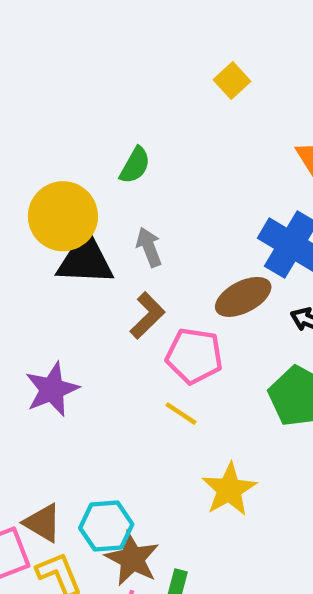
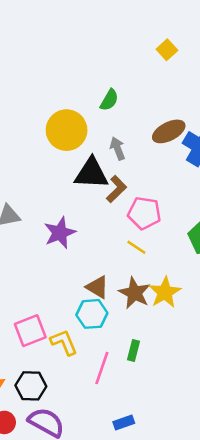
black triangle: (85, 259) -> (91, 173), moved
brown ellipse: (243, 297) -> (169, 131), moved
brown triangle: (43, 523) -> (97, 287), moved
brown star: (132, 559) -> (135, 293), moved

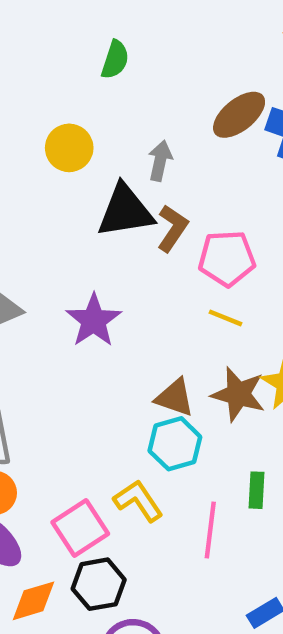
green semicircle: (109, 100) -> (115, 60), moved
yellow circle: (67, 130) -> (69, 148), size x0.7
gray arrow: (118, 148) -> (160, 161), turned 45
pink square: (30, 331) -> (80, 528), moved

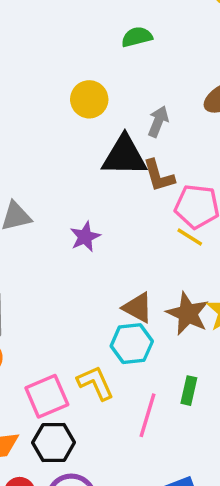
green semicircle: (115, 60) -> (137, 37), turned -132
brown L-shape: (172, 228) -> (159, 176), turned 120
yellow line: (225, 318) -> (190, 237), moved
purple star: (94, 320) -> (85, 237), size x0.7

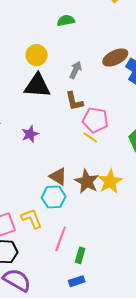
black triangle: (124, 156) -> (37, 86), moved
green rectangle: (189, 391) -> (80, 255), moved

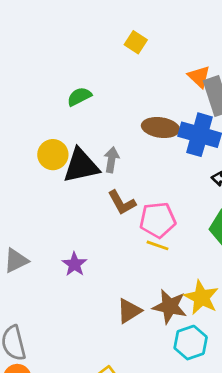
brown ellipse: (115, 57) -> (161, 128), turned 50
black triangle: (37, 86) -> (81, 166), moved
brown triangle: (58, 177) -> (129, 311), turned -48
cyan hexagon: (54, 197) -> (191, 343), moved

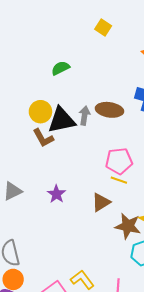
brown ellipse: (161, 128) -> (109, 110), moved
brown L-shape: (122, 203) -> (43, 138), moved
brown triangle: (129, 311) -> (101, 202), moved

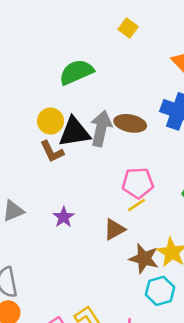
green semicircle: (60, 68) -> (76, 72), size x1.6
gray arrow: (85, 116) -> (101, 128), size x1.6
yellow line: (119, 180) -> (136, 205), turned -56

